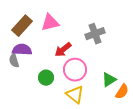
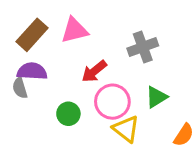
green triangle: (109, 80) -> (156, 97), moved
yellow triangle: (75, 95) -> (126, 129), moved

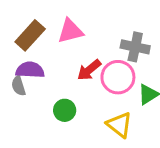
gray cross: (143, 47) -> (135, 47), turned 32
pink circle: (112, 102) -> (118, 77), moved

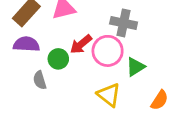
gray semicircle: (19, 86) -> (40, 80), moved
green circle: (65, 110) -> (58, 59), moved

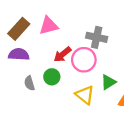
green circle: (58, 59) -> (52, 77), moved
green triangle: (136, 67) -> (108, 82), moved

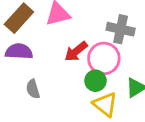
green circle: (52, 77) -> (95, 81), moved

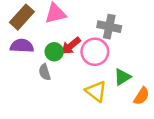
green circle: (95, 81) -> (54, 52), moved
gray semicircle: (33, 89) -> (45, 72), moved

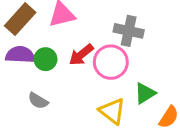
green circle: (54, 52) -> (45, 59), moved
gray semicircle: (45, 72) -> (38, 101), moved, turned -42

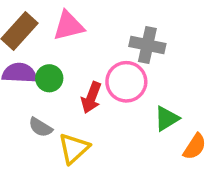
red arrow: (81, 55) -> (91, 98), moved, turned -30
yellow triangle: (112, 111) -> (74, 148), moved, turned 40

